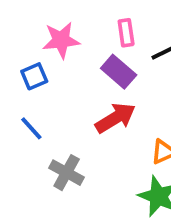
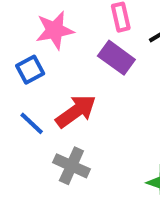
red arrow: (115, 118) -> (76, 111), moved

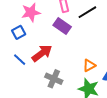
gray cross: (71, 166) -> (54, 79), moved

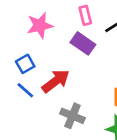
blue square: (19, 32) -> (25, 64), moved

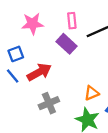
gray cross: (72, 116) -> (49, 103), turned 36

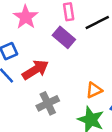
pink star: (33, 24) -> (26, 17), turned -30

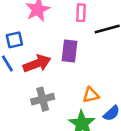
purple rectangle: (64, 37) -> (70, 51), moved, turned 45

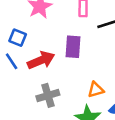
blue square: (14, 40) -> (18, 38), turned 36

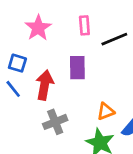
red arrow: (41, 60) -> (45, 85), turned -52

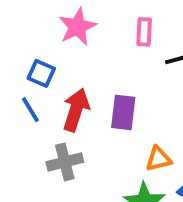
purple rectangle: (77, 68) -> (123, 112), moved
gray cross: (55, 122) -> (65, 162), moved

